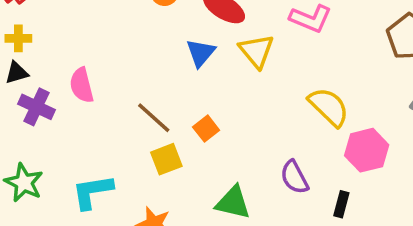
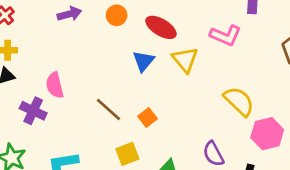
purple cross: (36, 107) -> (33, 111), moved
yellow square: (166, 159) -> (127, 154), moved

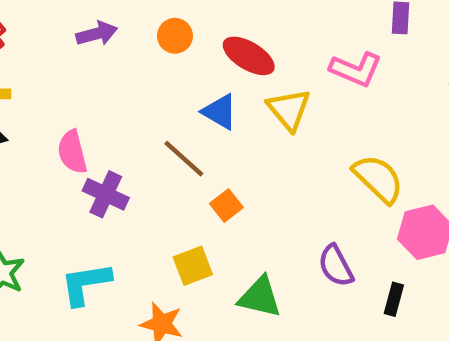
blue triangle: (143, 61) -> (220, 112), turned -40
brown line: (108, 109) -> (184, 159), moved
purple cross: (33, 111) -> (106, 194), moved

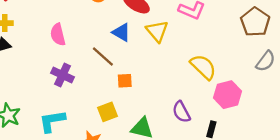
pink semicircle: (72, 152) -> (58, 35), moved
orange square: (226, 206) -> (125, 81), turned 35

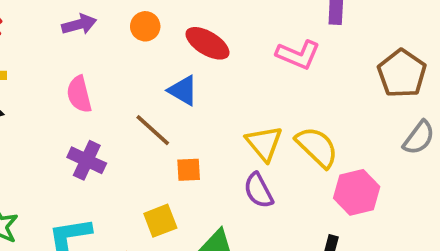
yellow triangle: (157, 31) -> (264, 143), moved
purple semicircle: (181, 112) -> (258, 190), moved

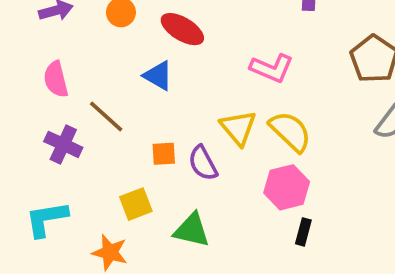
pink L-shape: (298, 55) -> (272, 68), moved
brown line: (153, 130) -> (106, 117), moved
purple semicircle: (258, 190) -> (203, 163), moved
pink hexagon: (357, 192) -> (287, 187), moved

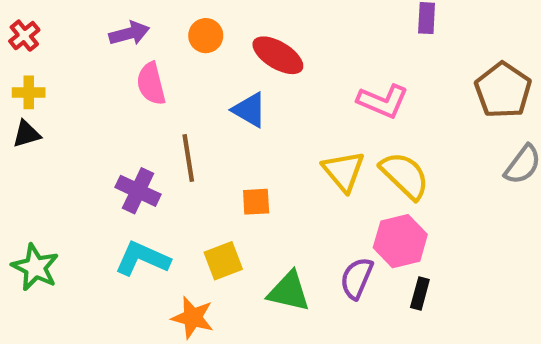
pink semicircle: (56, 79) -> (151, 84), moved
brown line: (106, 117) -> (188, 158), turned 39
purple semicircle: (203, 163) -> (357, 278), moved, turned 51
cyan L-shape: (47, 219) -> (142, 259), moved, turned 33

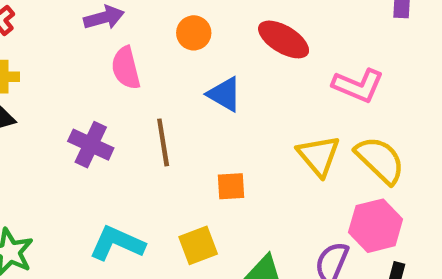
orange circle: (206, 36) -> (194, 33), moved
red ellipse: (278, 55) -> (284, 39), moved
purple cross: (138, 191) -> (91, 145), moved

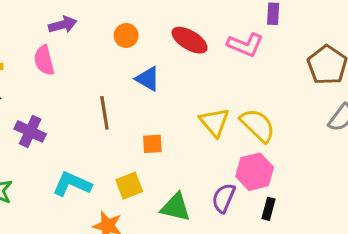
pink semicircle: (126, 68) -> (44, 60), moved
pink L-shape: (358, 85) -> (245, 45), moved
purple cross: (91, 145) -> (30, 131), moved

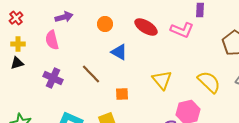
brown line: (104, 113) -> (91, 74), turned -35
yellow semicircle: (258, 125) -> (209, 82), moved
purple cross: (30, 131) -> (53, 78), moved

